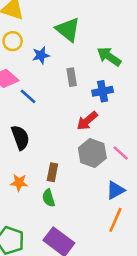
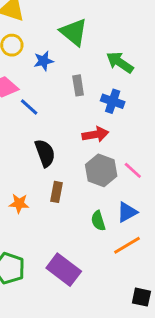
blue cross: (103, 91) -> (113, 101), turned 30
red arrow: (87, 121) -> (95, 134), turned -150
black semicircle: (20, 138) -> (45, 153), moved
green semicircle: (49, 198) -> (98, 221), moved
orange line: (115, 220) -> (127, 245), turned 35

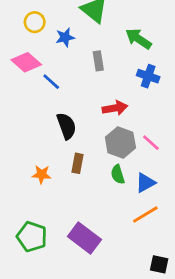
blue cross: (113, 101) -> (148, 76), moved
green semicircle: (98, 221) -> (118, 174), moved

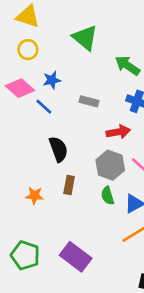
blue star: (65, 37) -> (52, 80), moved
gray rectangle: (98, 61) -> (89, 101), moved, turned -66
red arrow: (115, 108) -> (118, 132), moved

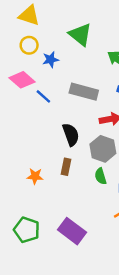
blue star: (52, 80) -> (51, 60), moved
gray rectangle: (89, 101) -> (84, 92), size x1.6
black semicircle: (58, 149) -> (71, 135), moved

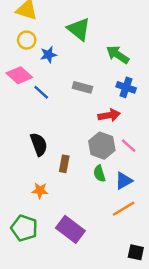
gray rectangle: (84, 92) -> (82, 87), size x0.7
black semicircle: (71, 135) -> (39, 144), moved
orange star: (35, 176) -> (40, 190), moved

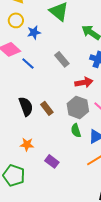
gray rectangle: (82, 87) -> (62, 59), turned 35
brown rectangle: (64, 164) -> (47, 108), moved, turned -48
purple rectangle: (70, 229) -> (52, 161), moved, size x0.6

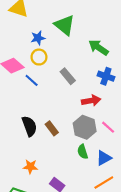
yellow circle: (16, 20) -> (39, 57), moved
blue star: (34, 32) -> (38, 38), moved

